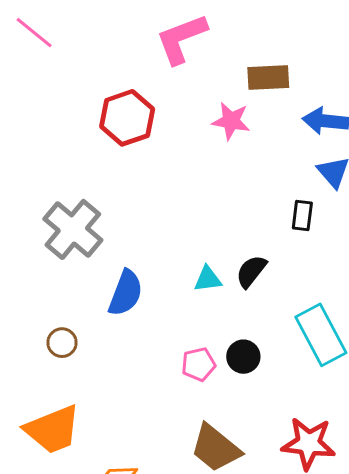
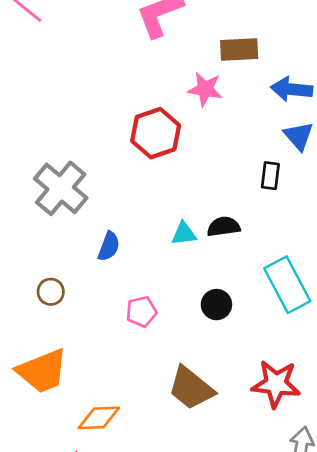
red hexagon: (127, 118) -> (156, 133), moved
black semicircle: (251, 271) -> (224, 227), turned 44
blue semicircle: (126, 293) -> (109, 246), size x0.7
pink pentagon: (198, 364) -> (141, 312), moved

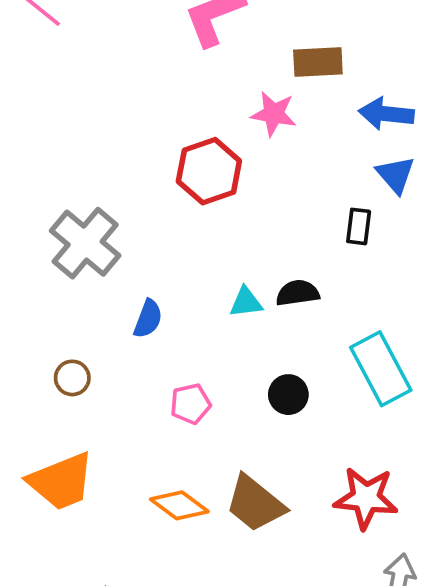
orange diamond: (99, 418) -> (179, 505), moved, turned 39

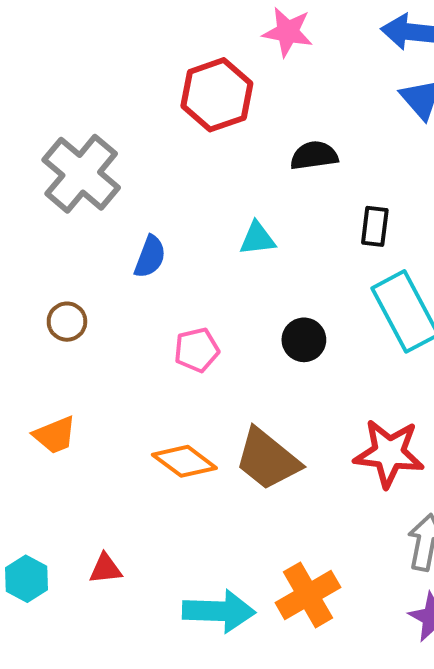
black rectangle: (359, 226) -> (375, 226), moved
black semicircle: (298, 293) -> (314, 156), moved
orange trapezoid: (61, 481) -> (55, 435), size x0.6

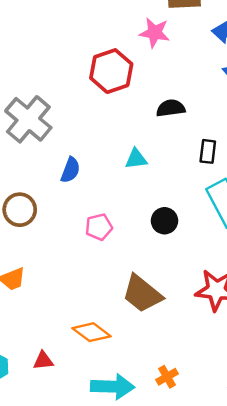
brown circle: (67, 322) -> (20, 210), size x1.4
orange diamond: (184, 461) -> (91, 332), moved
orange cross: (308, 595) -> (167, 377), size x0.6

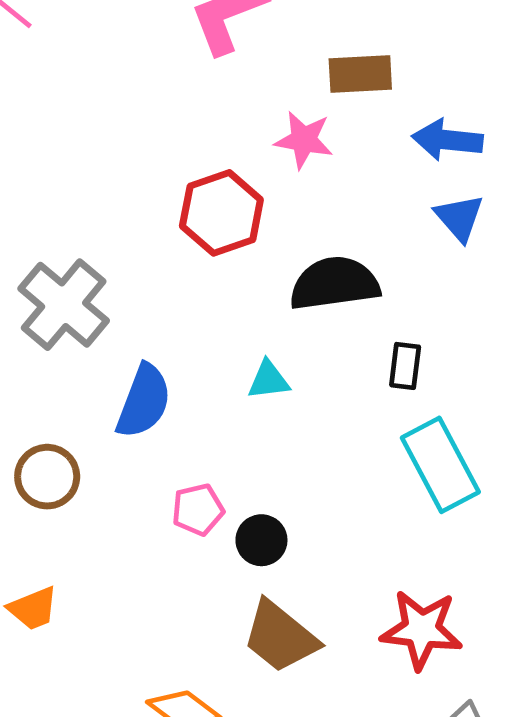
black semicircle: (171, 108) -> (334, 284), size x1.6
blue semicircle: (70, 170) -> (144, 401), size x1.5
black circle: (164, 221) -> (261, 540), moved

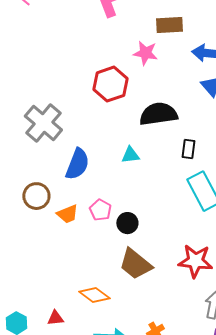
pink pentagon: (198, 510) -> (100, 210), turned -30
orange trapezoid: (33, 608) -> (67, 214), moved

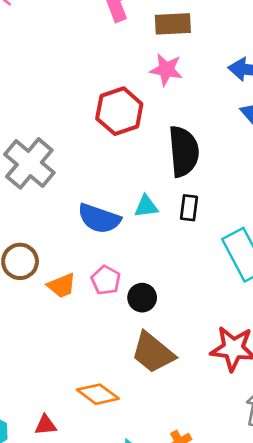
brown rectangle: (169, 25) -> (173, 24), moved
black semicircle: (158, 114) -> (184, 151), turned 93
black rectangle: (188, 149) -> (189, 208), moved
blue semicircle: (77, 164) -> (99, 218), moved, turned 88

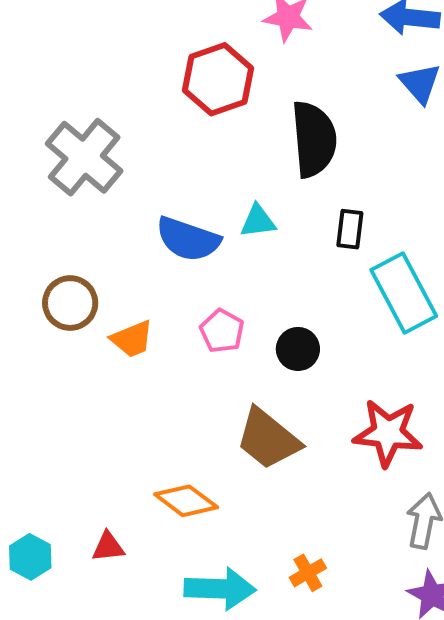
black rectangle: (189, 208) -> (350, 229), moved
pink pentagon: (106, 280) -> (222, 331), moved
black circle: (142, 298) -> (298, 349), moved

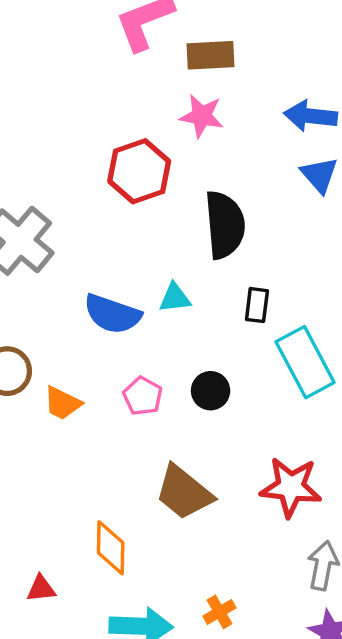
orange trapezoid: (132, 339) -> (62, 403), turned 48
black circle: (298, 349) -> (211, 391), moved
orange diamond: (186, 501) -> (111, 548), turned 54

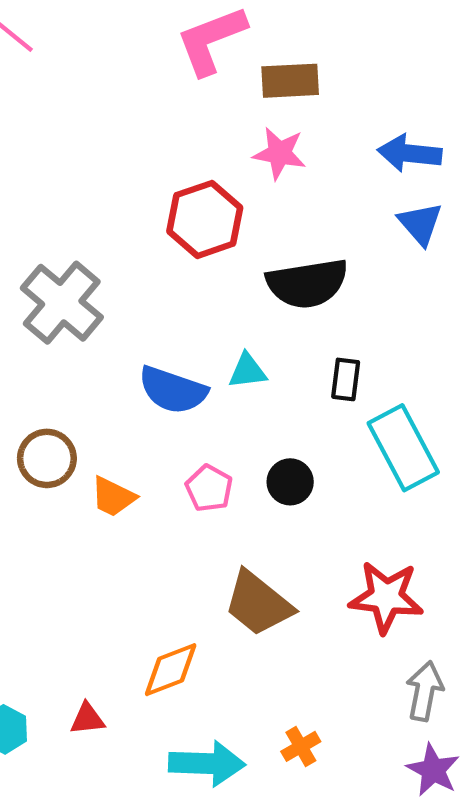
black semicircle: (225, 225) -> (307, 283), turned 86
orange diamond: (111, 548) -> (171, 670), turned 68

